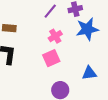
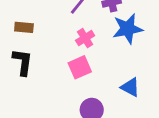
blue triangle: (89, 73) -> (130, 87), turned 35

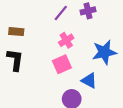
blue star: (128, 29) -> (104, 52), moved
blue triangle: (130, 87) -> (89, 80), moved

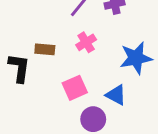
brown rectangle: (16, 32) -> (45, 49), moved
pink square: (62, 64) -> (75, 88), moved

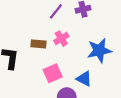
brown rectangle: (45, 49) -> (39, 44), moved

